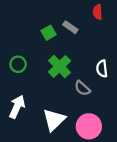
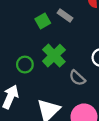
green circle: (18, 64) -> (25, 65), moved

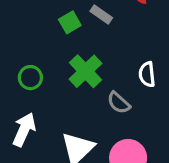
green circle: (25, 65) -> (30, 78), moved

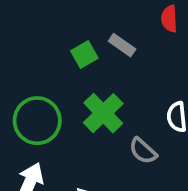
green circle: (30, 78) -> (37, 121), size x1.6

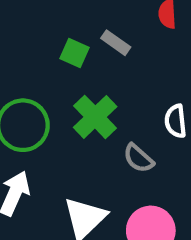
green square: (84, 55) -> (74, 53), turned -36

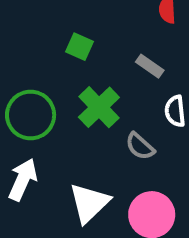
gray rectangle: (116, 43) -> (150, 66), moved

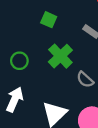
green circle: (31, 115) -> (19, 61), size x0.6

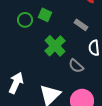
green circle: (19, 61) -> (25, 20), moved

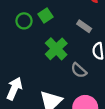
green square: (45, 15) -> (45, 16), turned 32

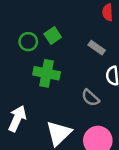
green cross: (56, 49) -> (47, 73), moved, turned -35

